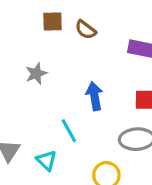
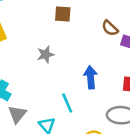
brown semicircle: (86, 30) -> (110, 28), moved

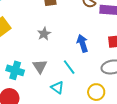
gray triangle: (17, 114) -> (40, 66), moved

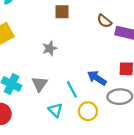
blue arrow: (82, 43) -> (97, 78), moved, turned -48
yellow circle: (96, 92) -> (88, 111), moved

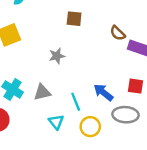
gray triangle: (40, 84) -> (42, 92), turned 36

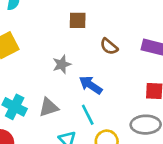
brown semicircle: (118, 33) -> (109, 46), moved
blue arrow: (103, 92) -> (91, 85), moved

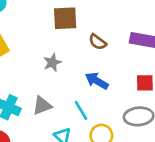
brown square: (78, 20) -> (65, 18), size x1.4
blue arrow: (91, 85) -> (97, 81), moved

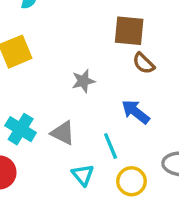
brown square: (65, 18) -> (129, 31), moved
gray triangle: (42, 106) -> (63, 133), turned 40

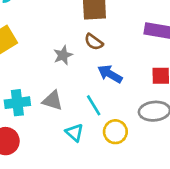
brown semicircle: (144, 63) -> (94, 42), moved
cyan cross: (21, 129) -> (17, 103), turned -30

